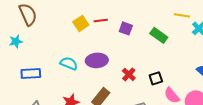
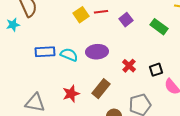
purple square: (126, 28) -> (126, 20), turned 32
cyan star: (16, 41) -> (13, 25), moved
blue rectangle: (31, 73) -> (45, 52), moved

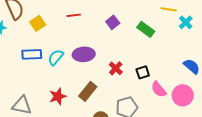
red line: (101, 12) -> (74, 15), moved
yellow square: (81, 15) -> (38, 23), moved
cyan semicircle: (69, 55) -> (56, 57), turned -72

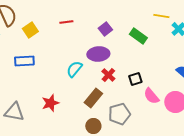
purple ellipse: (84, 54) -> (98, 54), moved
cyan semicircle: (56, 57) -> (74, 69), moved
brown rectangle: (88, 91) -> (93, 98), moved

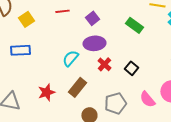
purple square: (105, 29) -> (92, 18), moved
black square: (135, 79) -> (131, 68), turned -32
pink semicircle: (151, 96) -> (147, 99), moved
brown rectangle: (93, 98) -> (77, 87), moved

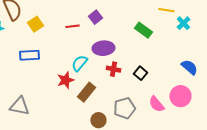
red line: (62, 11) -> (72, 26), moved
purple square: (92, 18) -> (95, 17), moved
red cross: (104, 64) -> (113, 69), turned -32
red star: (46, 92) -> (65, 80), moved

